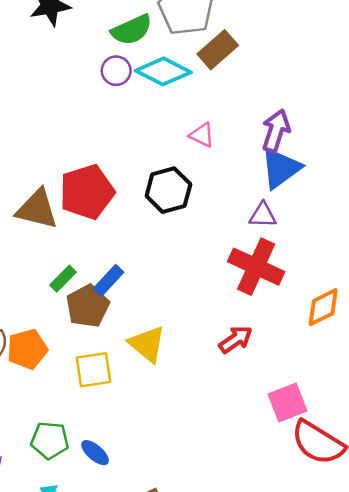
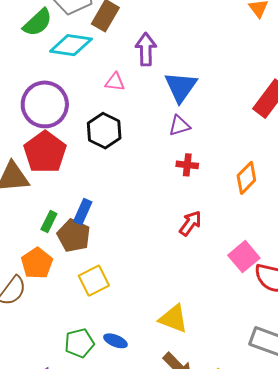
purple circle: (116, 71) -> (45, 104), moved, size x2.0
purple arrow: (276, 131) -> (146, 49), moved
red cross: (256, 267) -> (187, 165), size x0.5
yellow triangle: (147, 344) -> (173, 319), moved
orange pentagon: (27, 349) -> (37, 263), moved

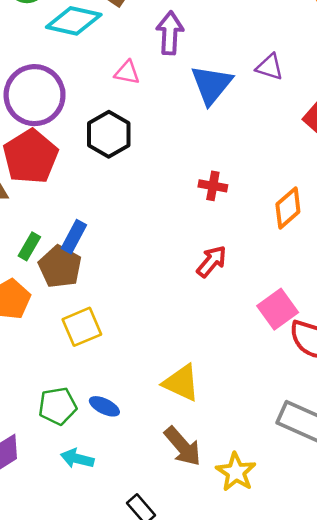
purple triangle: (179, 126) -> (269, 67), moved, turned 30

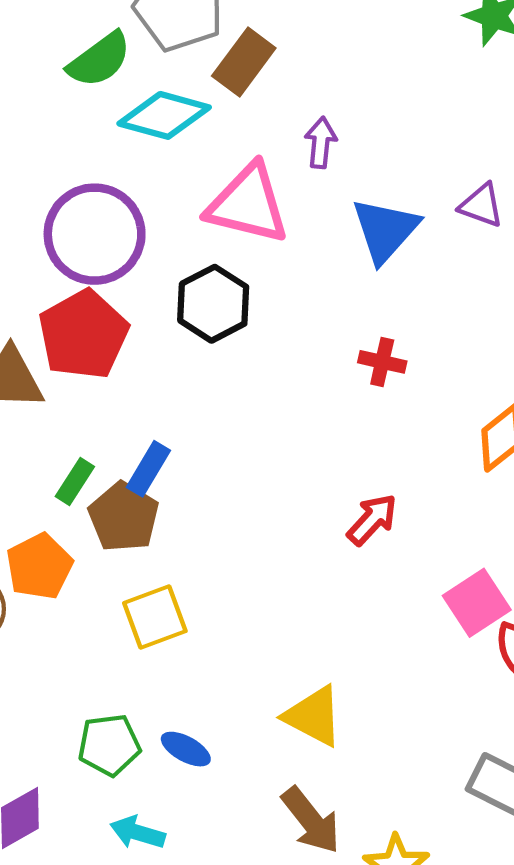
purple arrow: (170, 33) -> (321, 143), size x0.7
pink triangle: (127, 73) -> (248, 204), size x2.0
red cross: (213, 186) -> (382, 362), moved

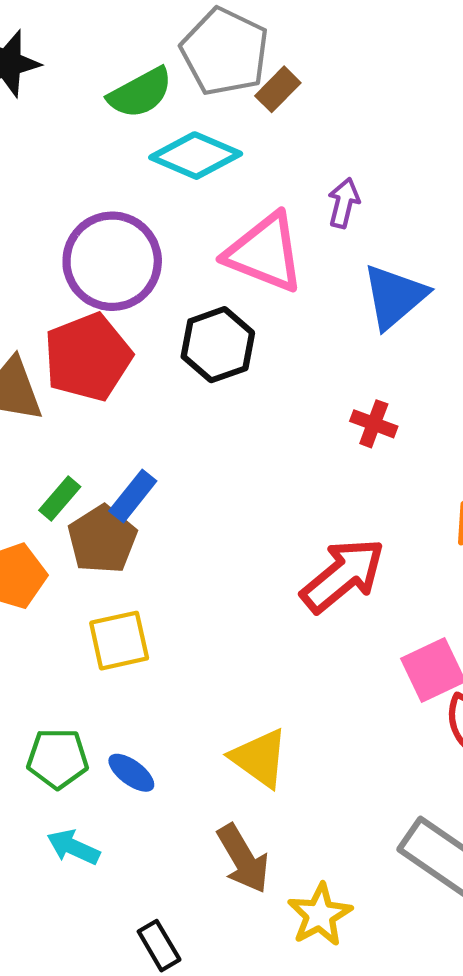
brown rectangle: (244, 62) -> (278, 89), moved, size x0.7
red arrow: (372, 520) -> (343, 575), size x1.6

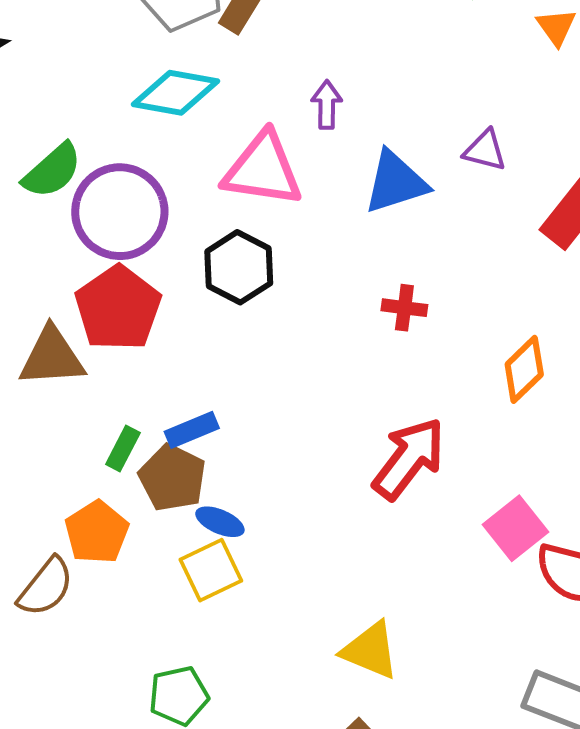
green semicircle: (140, 93) -> (52, 171), moved
blue triangle: (394, 296) -> (396, 182), turned 36
blue rectangle: (133, 496) -> (192, 430), turned 42
blue ellipse: (131, 773) -> (220, 522), moved

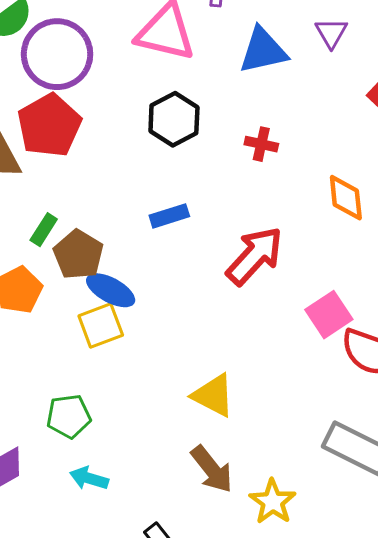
purple triangle: (485, 150) -> (331, 33), turned 40
black hexagon: (239, 267) -> (174, 119), moved
orange diamond: (524, 369) -> (346, 198), turned -57
blue rectangle: (192, 430) -> (169, 216), moved
blue ellipse: (220, 522) -> (111, 290), size x1.4

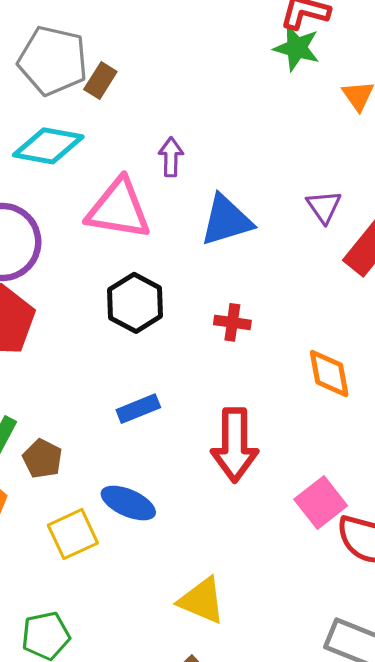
purple triangle: (331, 33) -> (324, 207), moved
brown pentagon: (78, 255) -> (42, 459), size x0.7
red arrow: (255, 256) -> (235, 445), turned 142
blue ellipse: (111, 290) -> (128, 503), moved

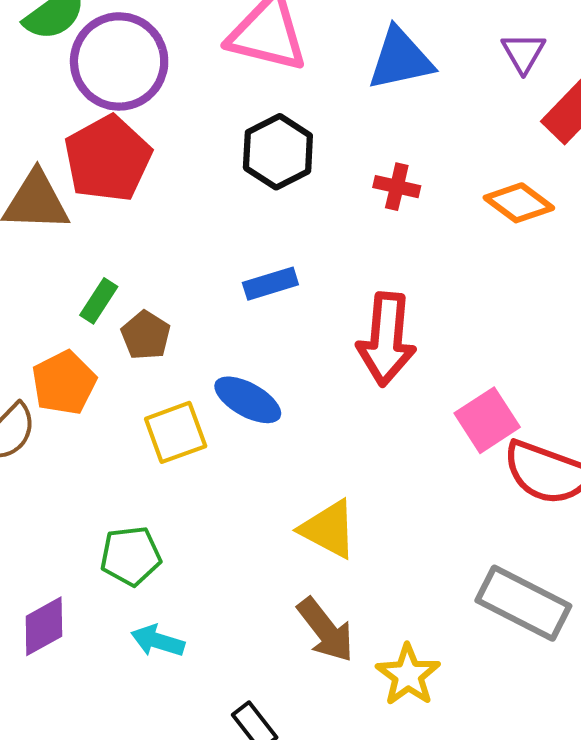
orange diamond: (329, 374) -> (519, 203), moved, turned -48

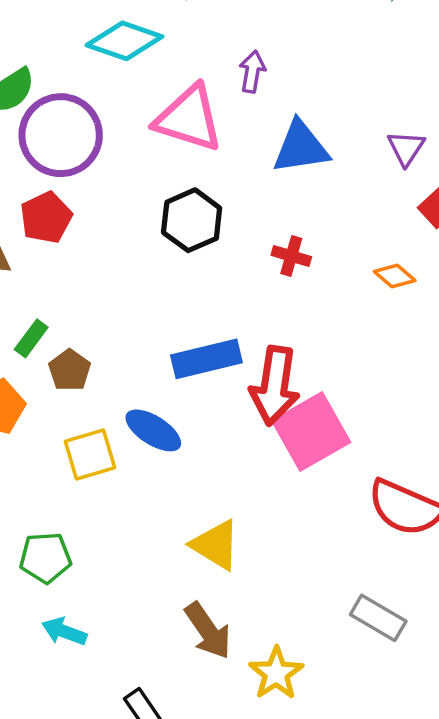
red pentagon: (108, 159) -> (46, 217), size x0.7
orange diamond: (519, 203) -> (395, 276), size x0.7
blue rectangle: (270, 284) -> (206, 359), moved, size x1.5
pink square: (487, 420) -> (311, 432), moved, size x1.4
gray rectangle: (523, 603) -> (378, 618), size x0.7

